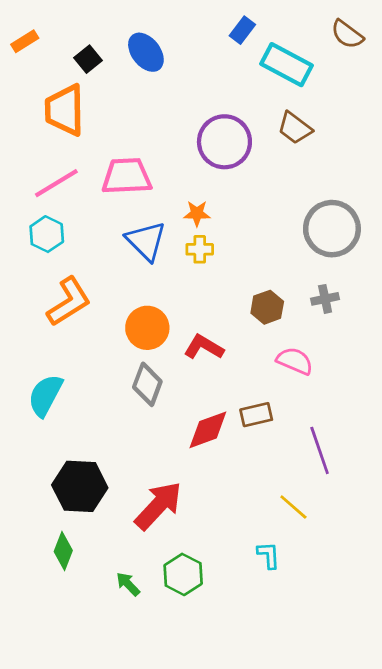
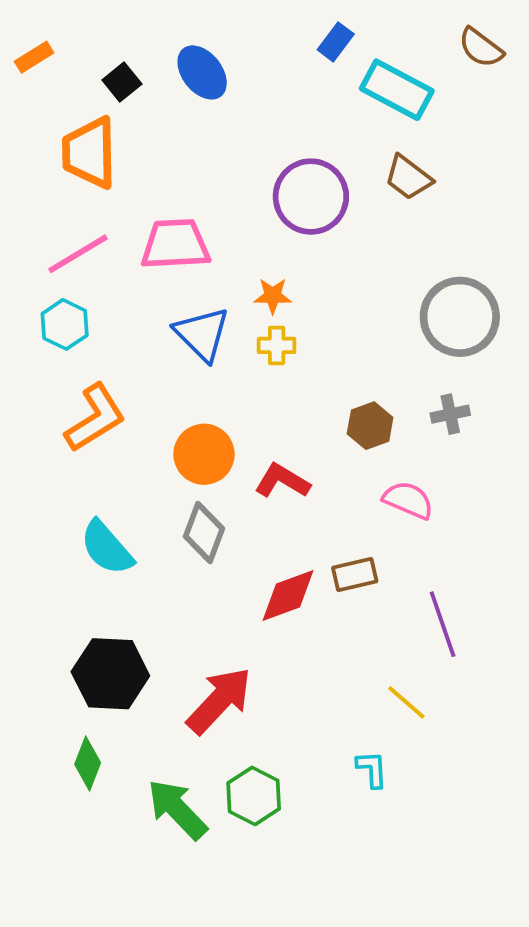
cyan semicircle: (45, 395) -> (107, 548), moved, turned -69
green arrow: (128, 584) -> (177, 809), size x1.8

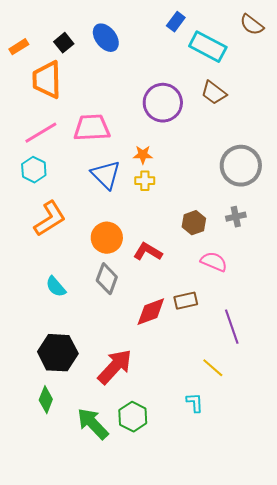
orange rectangle: (34, 57) -> (19, 47), moved
cyan semicircle: (107, 548) -> (56, 287), size x0.7

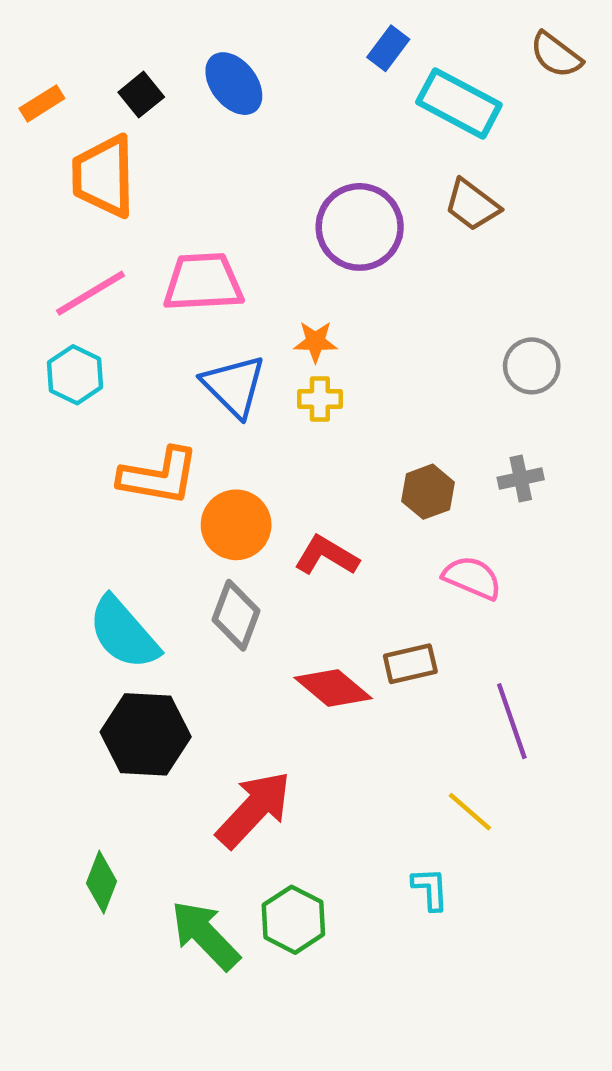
gray circle: (241, 166) -> (532, 366), size x0.6
orange L-shape: (50, 219) -> (159, 476), moved, turned 42
cyan semicircle: (56, 287) -> (124, 633), size x1.6
red diamond: (151, 312) -> (333, 688), turned 60
black hexagon: (58, 353) -> (146, 734), moved

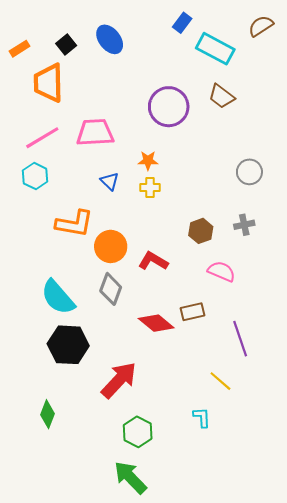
brown semicircle: (556, 55) -> (261, 26), turned 110
blue triangle: (234, 386) -> (110, 181), size x0.6
green arrow: (205, 935) -> (130, 477), moved

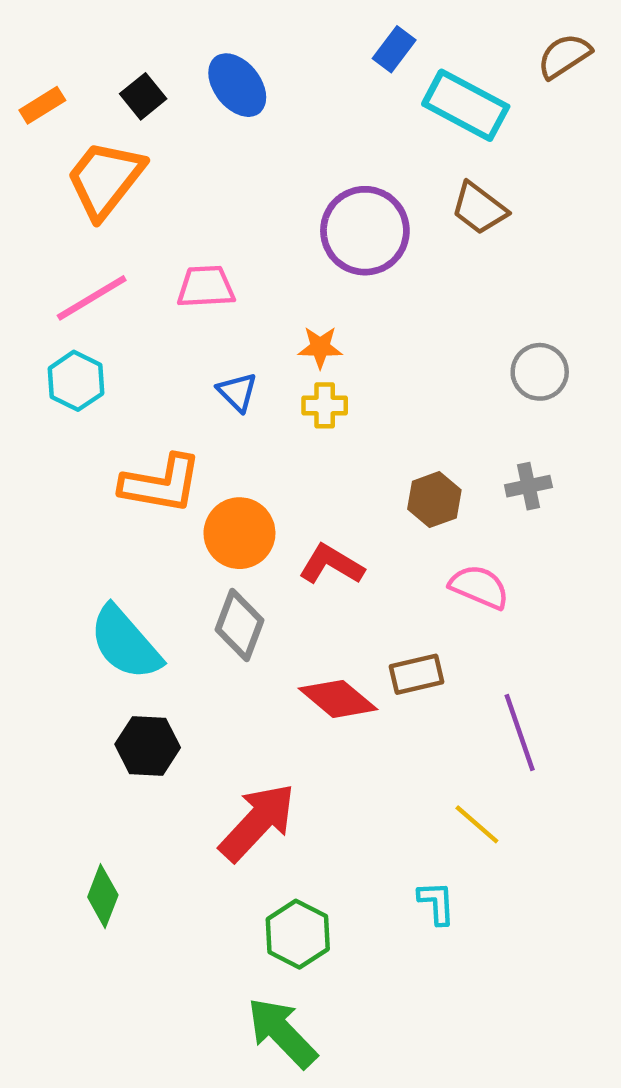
orange trapezoid: (49, 83) -> (105, 179), turned 39
pink trapezoid: (95, 133) -> (206, 287), size x0.7
black hexagon: (68, 345) -> (148, 746), size x0.7

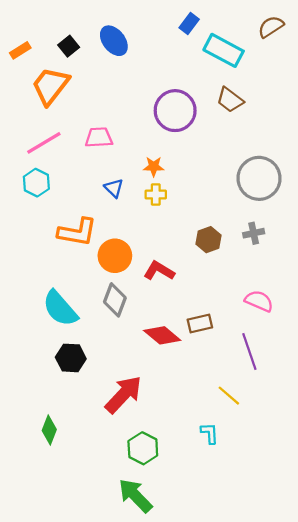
gray circle: (540, 372) -> (259, 178), size x1.6
pink semicircle: (479, 587) -> (259, 301), moved

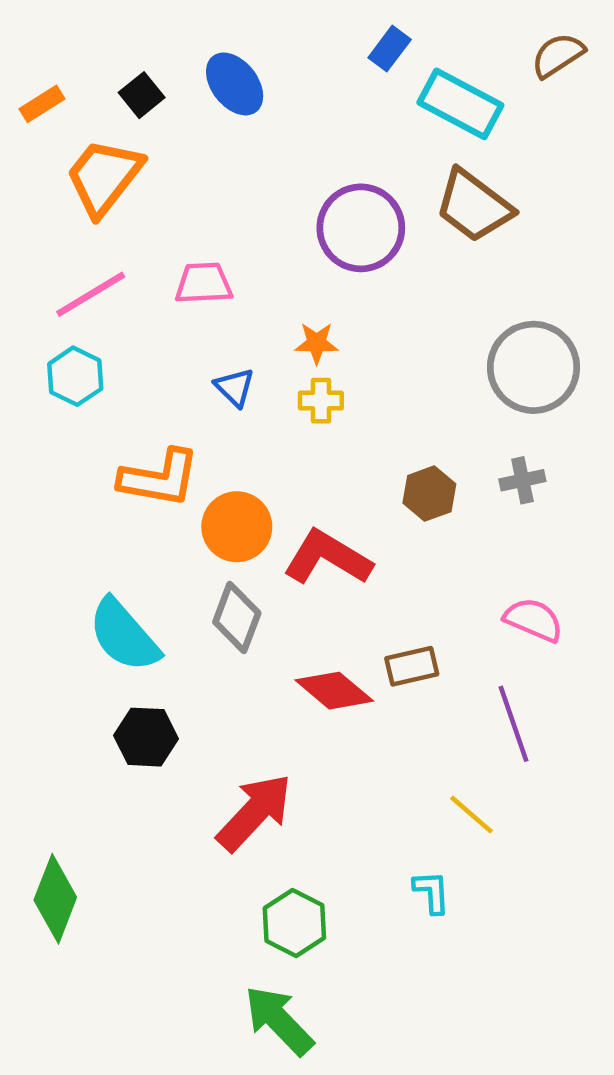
brown trapezoid: (230, 100) -> (474, 206), size x1.4
red L-shape: (159, 271) -> (328, 558), size x1.4
green diamond: (49, 430) -> (55, 899), moved, size x1.4

